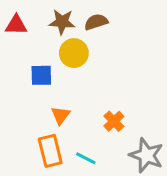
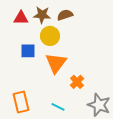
red triangle: (16, 25) -> (21, 18), moved
orange triangle: (61, 115) -> (56, 63), moved, size x1.6
orange rectangle: (50, 151) -> (21, 102), moved

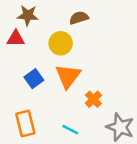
brown star: (42, 15) -> (28, 15), moved
red triangle: (21, 18) -> (16, 38), moved
blue square: (28, 51) -> (34, 79), moved, turned -35

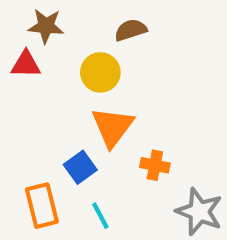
blue square: (34, 79) -> (80, 167), moved
orange cross: (93, 99) -> (155, 165), turned -35
cyan line: (70, 130) -> (100, 216), moved, turned 35

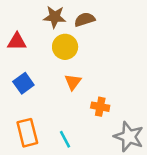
brown star: (46, 26) -> (55, 17), moved
orange triangle: (112, 127) -> (73, 82), size x0.6
blue square: (80, 167) -> (23, 83), moved

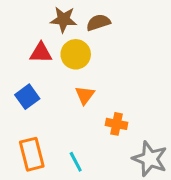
red triangle: (17, 42) -> (41, 53), moved

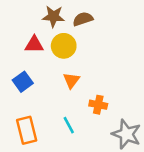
cyan line: (76, 162) -> (69, 125), moved

